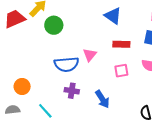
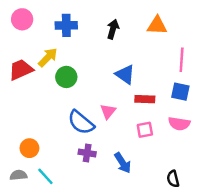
blue triangle: (113, 16) -> (125, 75), moved
blue semicircle: (66, 64) -> (81, 122), turned 45
cyan line: (45, 111) -> (45, 176), moved

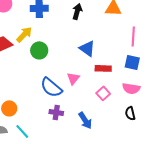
pink square: (145, 130) -> (103, 93), turned -32
black semicircle: (173, 179) -> (130, 113), moved

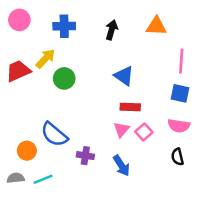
red rectangle: (103, 68) -> (130, 107), moved
pink triangle: (73, 78) -> (121, 129), moved
blue semicircle: (51, 87) -> (54, 134), moved
cyan line: (22, 131) -> (43, 179), turned -70

